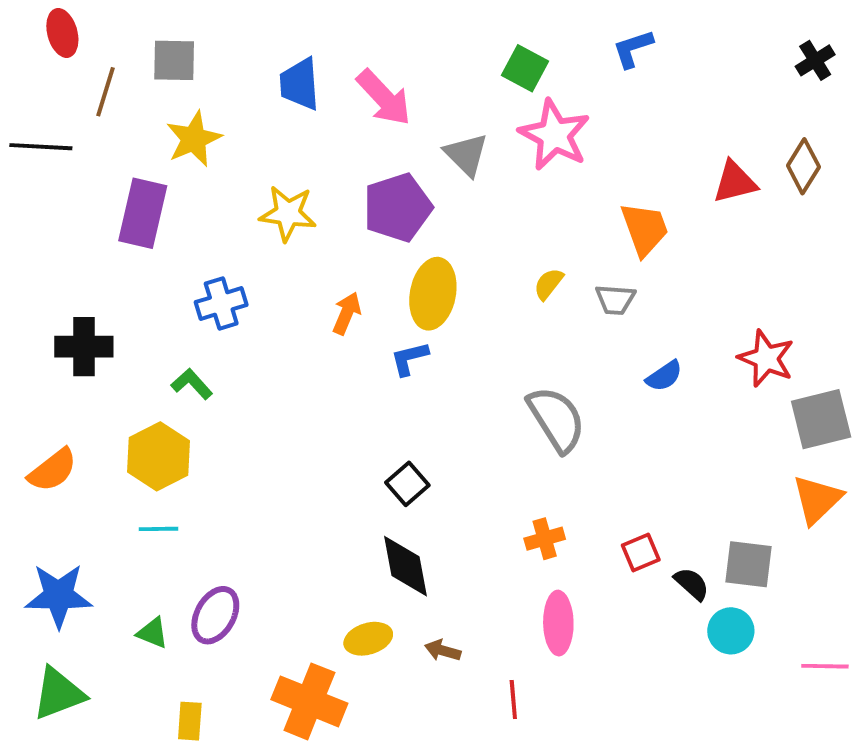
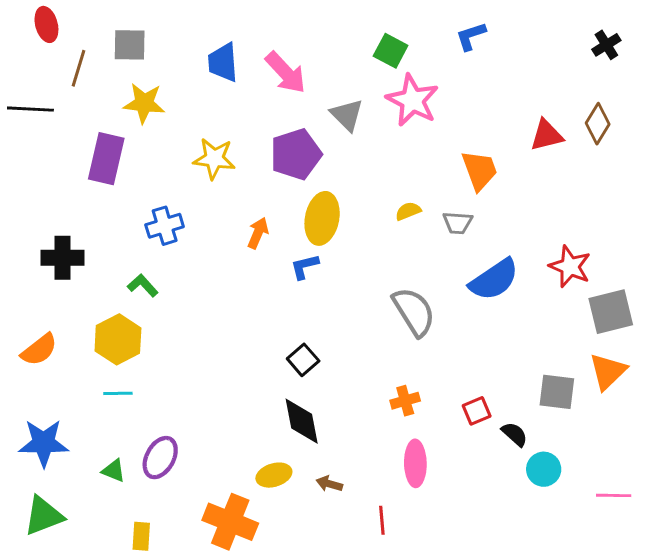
yellow star: (194, 139) -> (144, 103), turned 30
yellow semicircle: (549, 284) -> (408, 211), turned 30
blue semicircle: (664, 376) -> (494, 280), size x1.8
gray square: (749, 564) -> (557, 392), moved

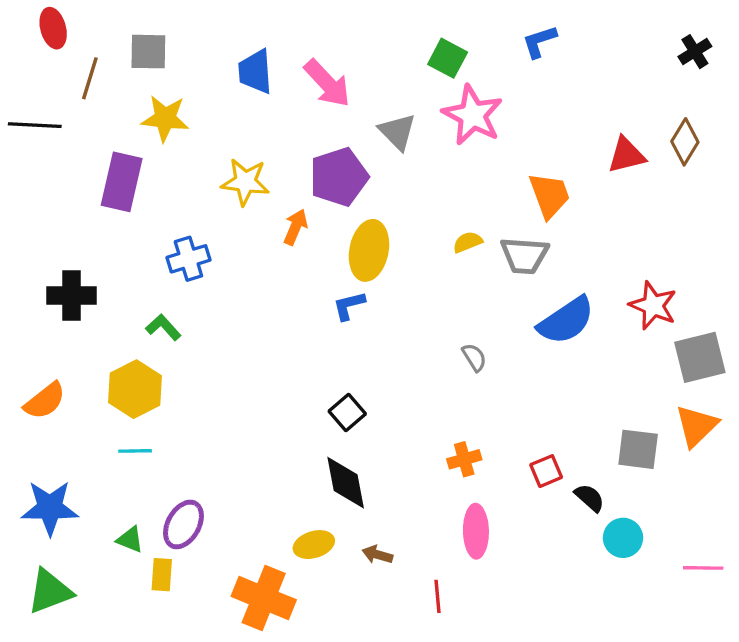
gray trapezoid: (458, 223) -> (524, 255), size x1.4
orange arrow: (258, 233) -> (295, 227), moved
gray semicircle: (414, 312) -> (474, 357), size x0.5
yellow rectangle: (141, 536) -> (162, 575), moved

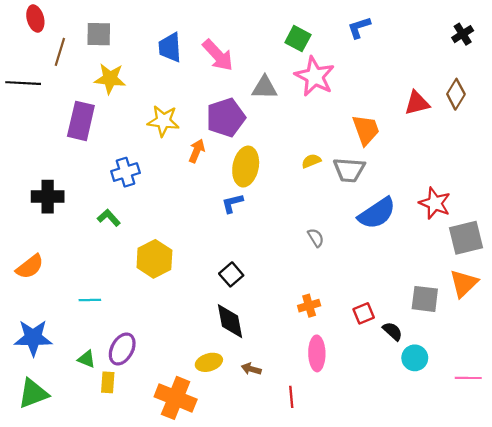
gray triangle: (397, 132) -> (265, 88), turned -44
yellow hexagon: (135, 389) -> (154, 259), moved

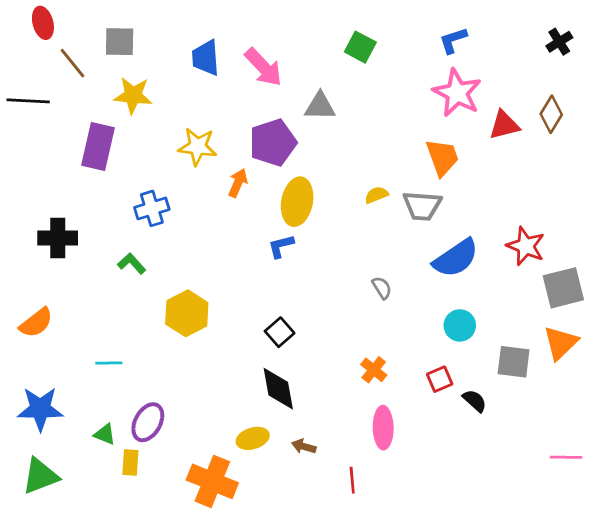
blue L-shape: (359, 27) -> (453, 40), moved
brown line: (60, 52) -> (73, 63), turned -56
pink star: (315, 76) -> (457, 93), moved
orange cross: (309, 306) -> (374, 370), turned -35
cyan circle: (415, 358) -> (460, 325), moved

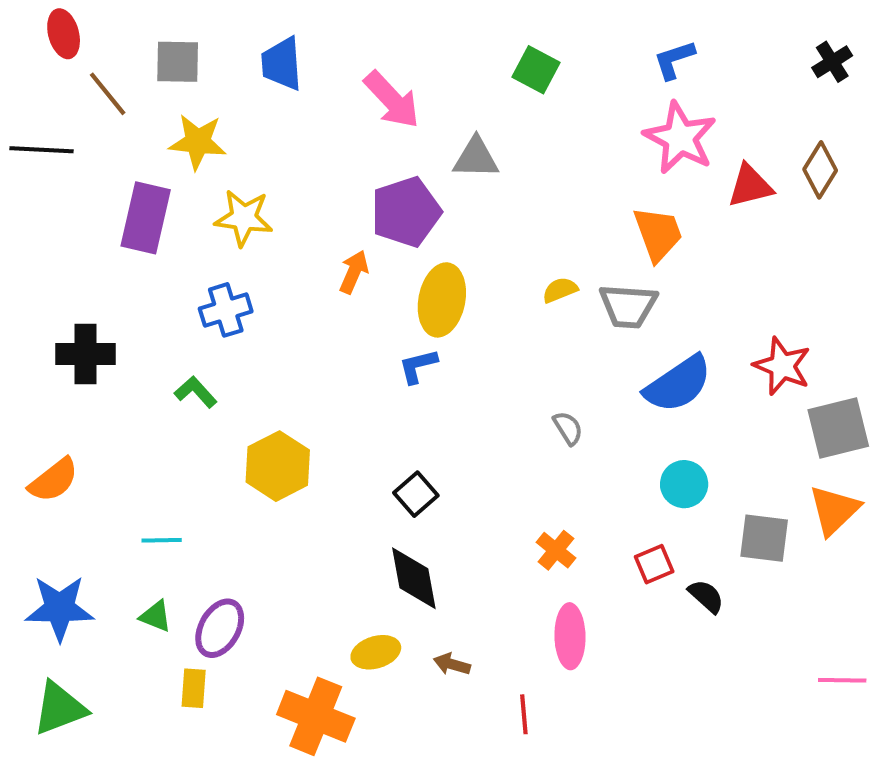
blue trapezoid: (206, 58) -> (282, 64), moved
yellow star: (198, 147) -> (244, 218), moved
green triangle: (105, 434) -> (156, 616), moved

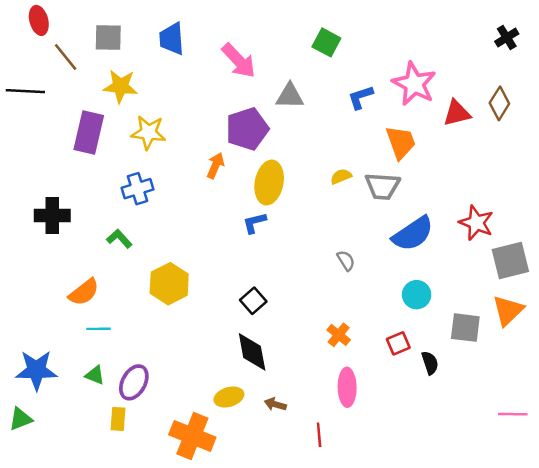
blue L-shape: (674, 60) -> (361, 97), moved
orange semicircle: (54, 480) -> (84, 292), moved
black semicircle: (706, 596) -> (430, 363), turned 30
green triangle: (60, 708) -> (21, 419), moved, size x0.7

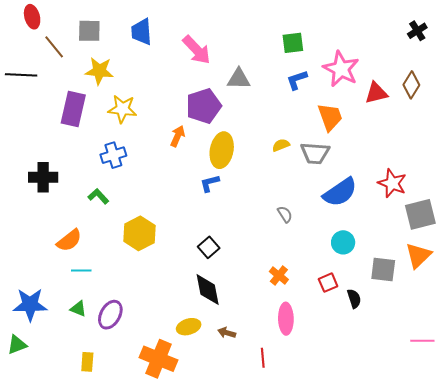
green square: (326, 42) -> (293, 43), moved, turned -35
yellow rectangle: (118, 419) -> (87, 362), moved

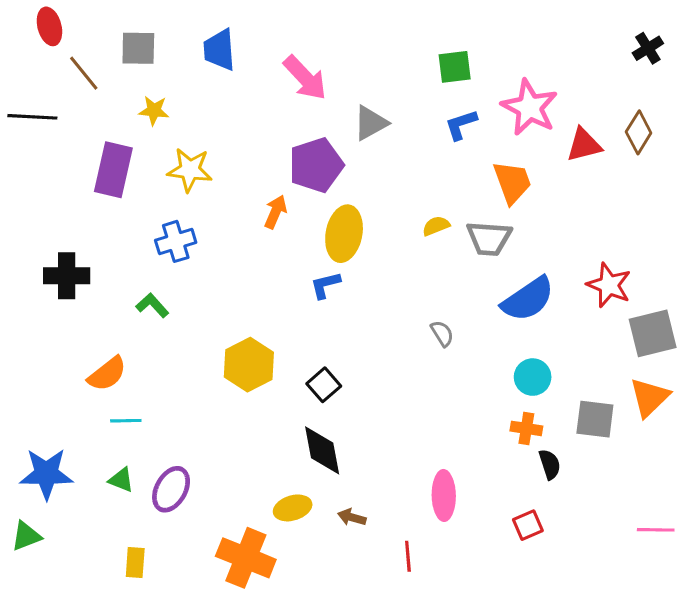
yellow star: (99, 71) -> (154, 111), size x0.7
gray triangle: (239, 79) -> (371, 123), turned -30
yellow hexagon: (139, 233) -> (249, 365), moved
orange cross: (279, 276) -> (526, 428), moved, turned -30
red square: (328, 283) -> (528, 525), moved

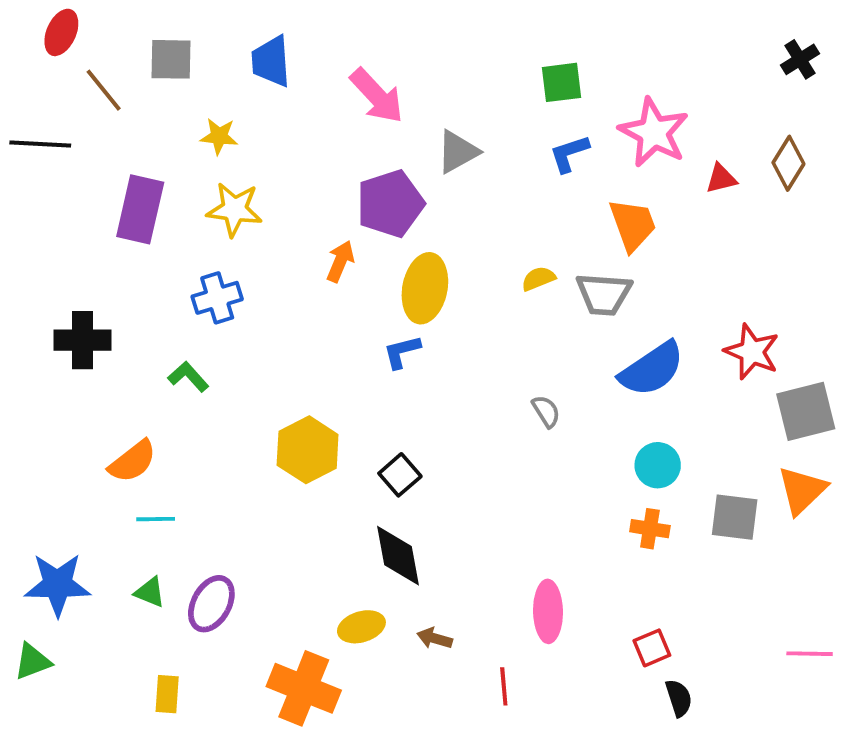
red ellipse: (49, 26) -> (61, 32), turned 39
yellow star: (154, 111) -> (219, 136), moved
red triangle: (584, 145) -> (721, 179), size x0.7
black semicircle: (550, 464) -> (679, 698), moved

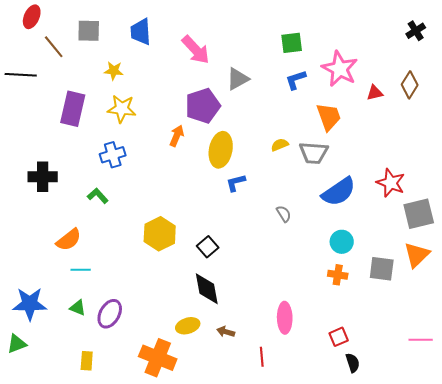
blue L-shape: (402, 352) -> (236, 183), moved

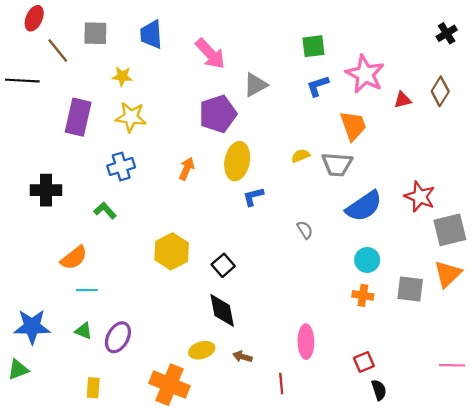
orange arrow: (177, 136) -> (187, 169), moved

